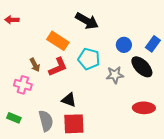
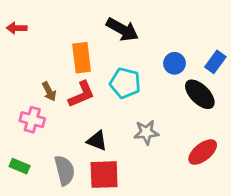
orange rectangle: (58, 41) -> (82, 58), turned 50
gray star: (115, 75) -> (146, 132), moved
red ellipse: (144, 108) -> (203, 152), turned -40

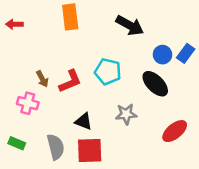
black arrow: (122, 29) -> (130, 25), moved
orange rectangle: (82, 58) -> (70, 17), moved
blue circle: (174, 63) -> (162, 55), moved
black ellipse: (200, 94) -> (155, 84), moved

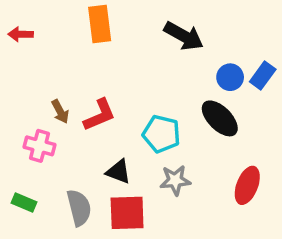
cyan pentagon: (108, 72) -> (161, 134), moved
gray star: (126, 114) -> (175, 180), moved
red ellipse: (175, 131) -> (247, 185), turned -30

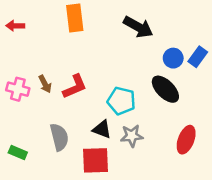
pink cross: (39, 146) -> (18, 89), moved
black triangle: (118, 172) -> (102, 129), moved
gray semicircle: (79, 208) -> (59, 137), moved

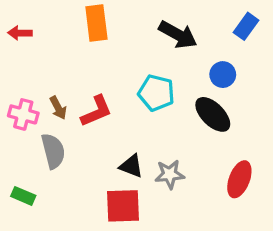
blue rectangle: (198, 57) -> (246, 26), moved
cyan pentagon: (121, 101) -> (156, 93), moved
gray semicircle: (59, 137) -> (53, 151), moved

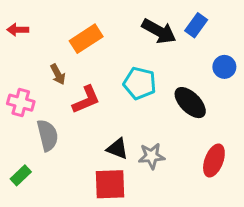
orange rectangle: (96, 23) -> (86, 39), moved, turned 64
blue rectangle: (246, 26) -> (196, 25), moved
blue circle: (223, 75) -> (224, 67), moved
brown arrow: (58, 108) -> (58, 74), moved
green rectangle: (23, 196) -> (21, 175), turned -66

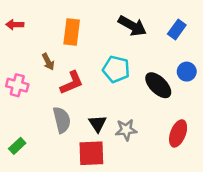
blue rectangle: (196, 25) -> (177, 30), moved
orange rectangle: (86, 39) -> (72, 32), turned -50
blue circle: (224, 67) -> (187, 72), moved
gray semicircle: (48, 135) -> (62, 120), moved
black triangle: (117, 149) -> (98, 124), turned 36

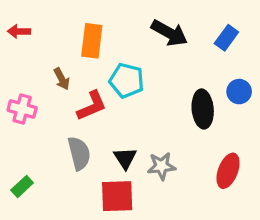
cyan pentagon: (116, 69) -> (127, 80), moved
black ellipse: (158, 85) -> (203, 109), turned 40

